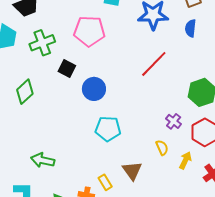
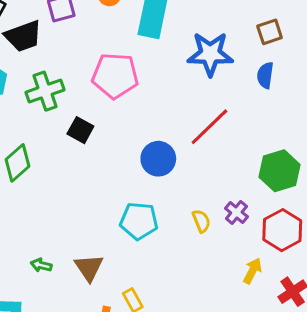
blue circle: (94, 89) -> (158, 159), moved
yellow semicircle: (162, 148) -> (201, 221), moved
green arrow: (43, 160) -> (41, 265), size x0.6
brown triangle: (132, 171) -> (89, 268), moved

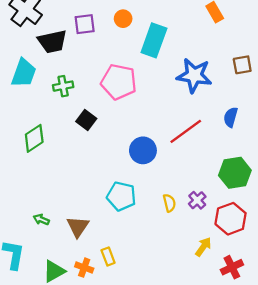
blue semicircle: (265, 75) -> (231, 117), moved
green cross: (45, 91) -> (63, 86), size x0.7

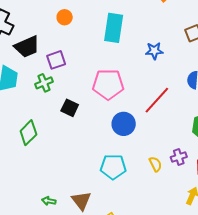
orange circle: (123, 19) -> (65, 17), moved
purple square: (85, 24) -> (56, 60), moved
blue star: (194, 75) -> (154, 51), size x0.6
pink pentagon: (119, 82) -> (108, 84), moved
purple cross: (197, 200) -> (179, 157), turned 35

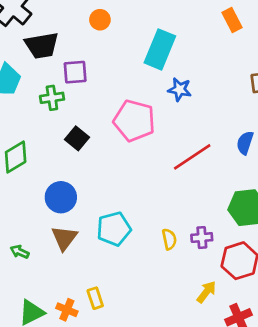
blue star: (154, 51) -> (180, 89), moved
blue circle: (124, 124) -> (61, 197), moved
cyan pentagon: (113, 167) -> (114, 229), turned -30
brown triangle: (81, 201) -> (64, 238), moved

